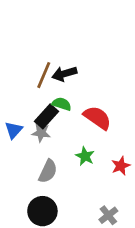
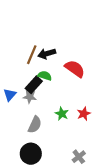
red semicircle: (97, 118) -> (75, 69), moved
red star: (121, 166) -> (84, 114), moved

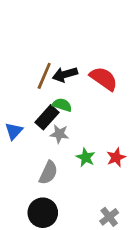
red semicircle: (75, 69) -> (104, 79), moved
gray star: (30, 97) -> (59, 134), moved

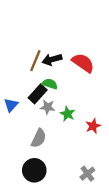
green star: (86, 157) -> (68, 114), moved

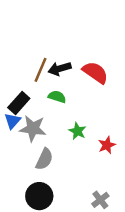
black rectangle: (38, 94) -> (19, 103), moved
gray star: (48, 107) -> (33, 129), moved, size x1.5

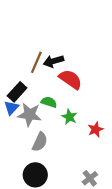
red semicircle: (95, 72) -> (71, 79), moved
green semicircle: (57, 97) -> (49, 102), moved

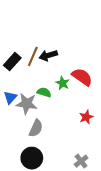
red semicircle: (71, 79) -> (82, 77), moved
black rectangle: (17, 92) -> (12, 62), moved
green star: (69, 117) -> (63, 83), moved

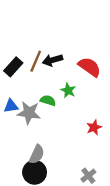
red semicircle: (82, 77) -> (90, 67), moved
blue triangle: (10, 97) -> (11, 106), turned 40
gray semicircle: (36, 128) -> (37, 154), moved

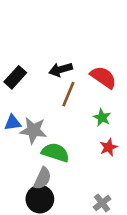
brown line: (36, 61) -> (68, 94), moved
green star: (68, 90) -> (102, 117), moved
green semicircle: (48, 100) -> (55, 152), moved, size x1.5

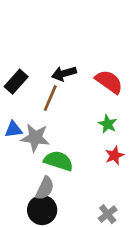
brown line: (68, 94) -> (50, 98), moved

